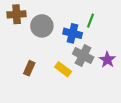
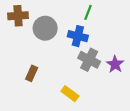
green line: (90, 21) -> (88, 12), moved
yellow rectangle: (63, 69) -> (70, 94), moved

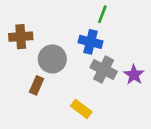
brown cross: (18, 16) -> (21, 37), moved
gray circle: (45, 28) -> (52, 59), moved

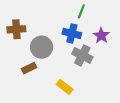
purple star: (134, 75) -> (101, 36), moved
brown rectangle: (37, 85) -> (29, 68), turned 40

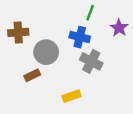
purple star: (101, 36) -> (119, 28), moved
yellow rectangle: (65, 87) -> (72, 96), turned -56

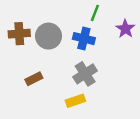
gray circle: (46, 52) -> (49, 36), moved
gray cross: (91, 61) -> (85, 74), moved, turned 30

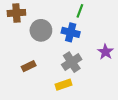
purple star: (125, 29) -> (105, 52), moved
brown cross: (19, 34) -> (16, 13), moved

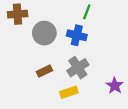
purple star: (105, 52) -> (115, 86), moved
brown rectangle: (29, 66) -> (44, 71), moved

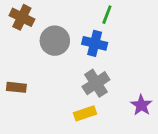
brown cross: (18, 14) -> (22, 17), turned 30
brown rectangle: (44, 71) -> (16, 87), moved, turned 32

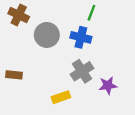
purple star: (141, 105) -> (108, 85), moved, turned 30
yellow rectangle: (85, 113) -> (61, 97), moved

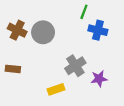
brown cross: (19, 15) -> (17, 30), moved
blue cross: (81, 37) -> (98, 30), moved

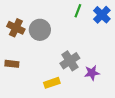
blue cross: (98, 30) -> (102, 15), moved, turned 30

